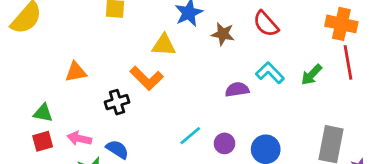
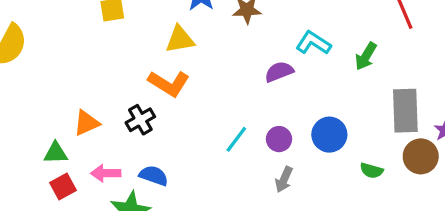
orange triangle: (76, 72) -> (87, 123), moved
green arrow: (312, 75) -> (366, 56), moved

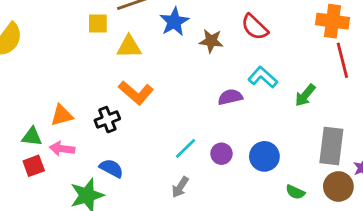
yellow triangle: (180, 39) -> (129, 47), moved
pink arrow: (106, 173) -> (62, 149), moved
gray arrow: (284, 180) -> (180, 187), moved

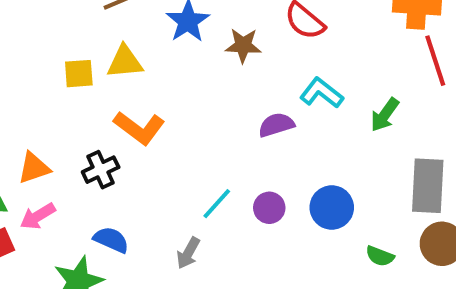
yellow square: (98, 23) -> (79, 74), moved
pink arrow: (62, 149) -> (38, 216), turned -35
gray arrow: (180, 187) -> (188, 253), moved

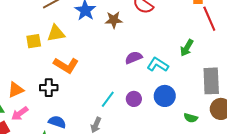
cyan L-shape: (321, 93) -> (158, 65), moved
black cross: (101, 170) -> (49, 88), turned 30

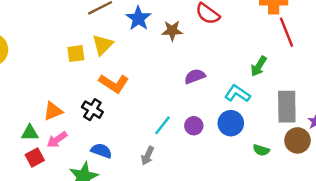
yellow triangle: (56, 33) -> (103, 45), turned -36
cyan L-shape: (158, 65) -> (237, 94), moved
black cross: (49, 88) -> (92, 110), turned 30

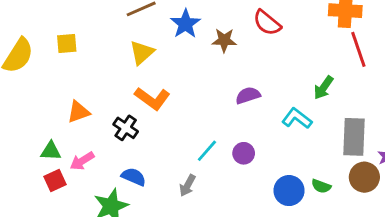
yellow square: (76, 54) -> (67, 43), moved
orange triangle: (53, 111) -> (78, 112), moved
blue circle: (231, 123) -> (289, 191), moved

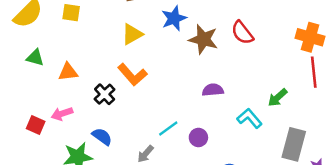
brown star: (224, 40) -> (203, 39), size x1.4
green triangle: (51, 151) -> (35, 58), moved
red square: (55, 180) -> (36, 125), turned 36

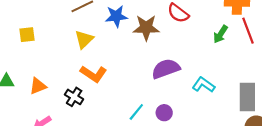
blue star: (174, 18) -> (116, 16), turned 30
purple semicircle: (213, 90) -> (166, 69), size x1.5
green arrow: (278, 98) -> (221, 34), moved

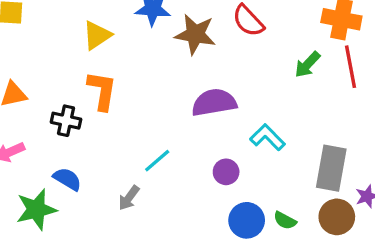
orange L-shape: (93, 74) -> (102, 91), turned -125
black cross: (74, 97) -> (66, 121), turned -30
purple circle: (164, 113) -> (226, 172), moved

